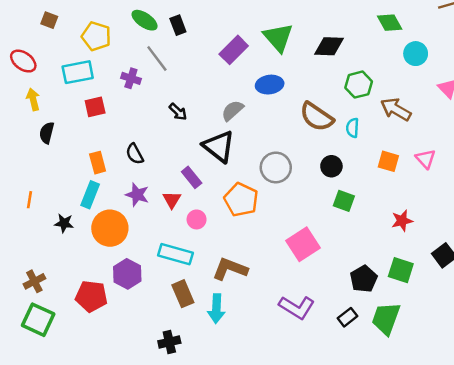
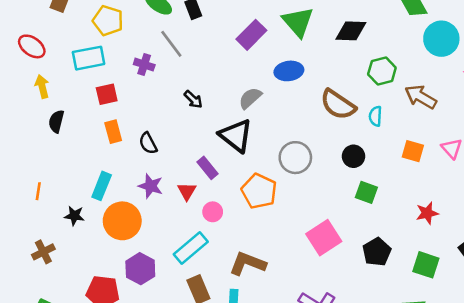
cyan circle: (416, 54) -> (441, 39), size x1.4
orange rectangle: (98, 163) -> (113, 132), moved
cyan rectangle: (175, 254) -> (191, 248), turned -56
black pentagon: (364, 279) -> (377, 252), moved
brown cross: (34, 281) -> (43, 252), moved

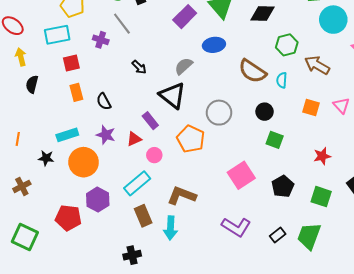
cyan rectangle: (102, 186) -> (67, 135), turned 50
red triangle: (187, 191) -> (134, 139), turned 35

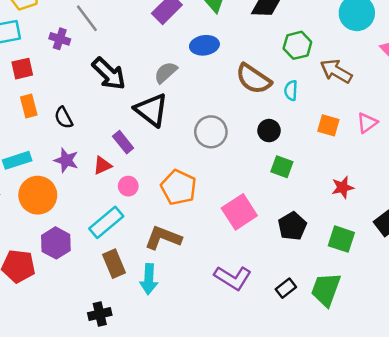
black arrow: (139, 67) -> (109, 74), size x1.8
pink triangle: (341, 106) -> (367, 123), turned 36
orange pentagon: (191, 139) -> (179, 187), moved

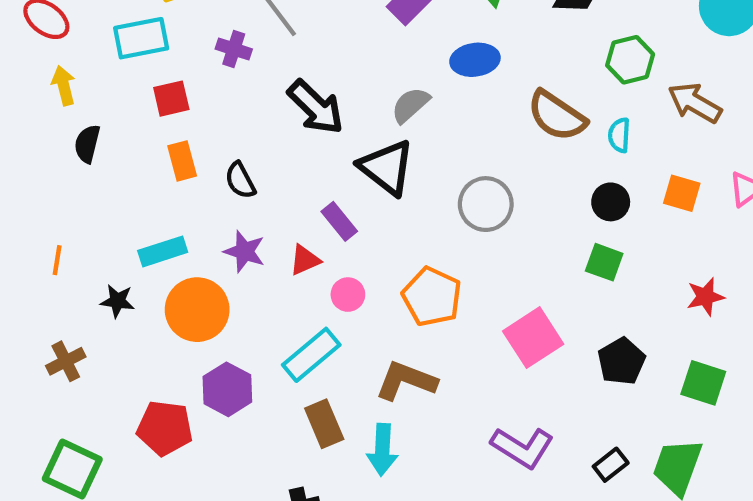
black circle: (269, 131) -> (611, 202), moved

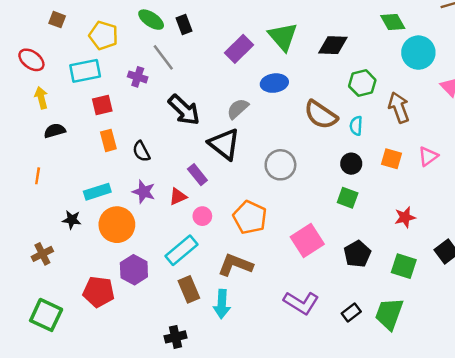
brown arrow: (695, 103) -> (399, 107), turned 40
black semicircle: (87, 144) -> (55, 131), turned 60
orange line: (57, 260) -> (38, 176), moved

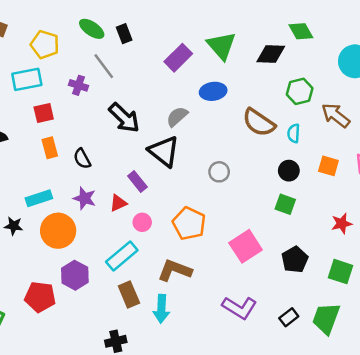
green diamond: (393, 22) -> (301, 31), moved
brown arrow: (399, 107) -> (336, 115), turned -32
gray circle: (280, 165) -> (219, 172), size x0.7

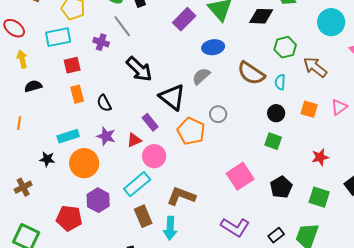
gray semicircle: (177, 117) -> (201, 76), moved
pink circle: (142, 222) -> (154, 156), size x1.5
orange pentagon: (189, 224) -> (191, 131), moved

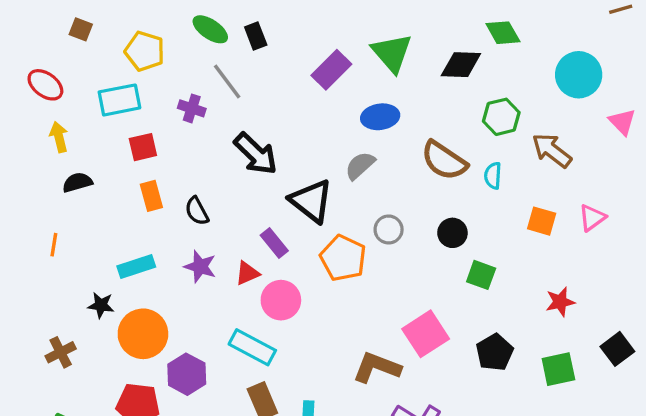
black circle: (276, 113) -> (452, 233), moved
orange circle: (84, 163) -> (143, 334), moved
cyan rectangle: (137, 184) -> (252, 347), turned 68
brown L-shape: (181, 196) -> (377, 367), moved
green square: (319, 197) -> (558, 369), turned -30

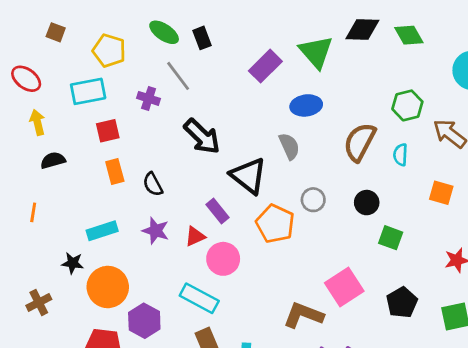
black diamond: (461, 65) -> (362, 29), moved
brown semicircle: (444, 161) -> (360, 142), turned 84
gray semicircle: (360, 166) -> (289, 146), turned 108

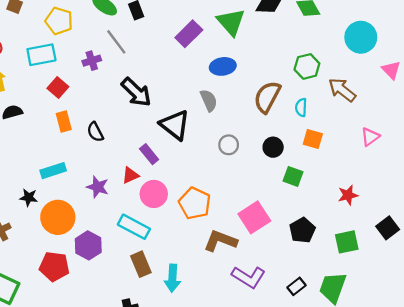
purple cross: (149, 98) -> (92, 61), turned -36
red square: (108, 131) -> (58, 88), turned -36
orange square: (441, 193) -> (313, 139), moved
orange pentagon: (275, 224) -> (195, 203), moved
purple star: (156, 231) -> (98, 187), moved

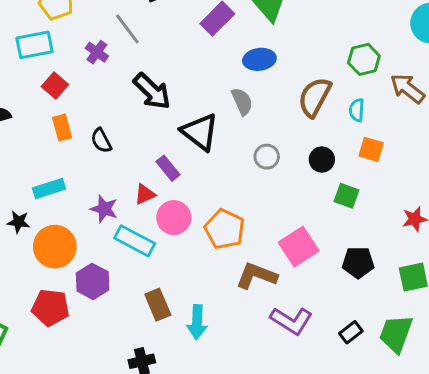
purple cross: (92, 61) -> (97, 52), turned -36
cyan rectangle: (134, 227) -> (135, 241), moved
black pentagon: (302, 230) -> (358, 263), turned 30

